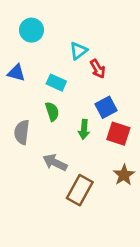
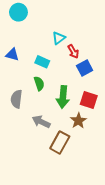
cyan circle: (31, 30) -> (18, 12), moved
blue square: (106, 107) -> (85, 68), moved
green arrow: (84, 129) -> (63, 97), size x1.5
brown star: (124, 175) -> (78, 121), moved

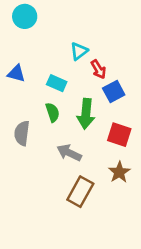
green arrow: (63, 97) -> (86, 114), moved
brown star: (78, 121) -> (119, 172), moved
gray arrow: (41, 122) -> (69, 153), moved

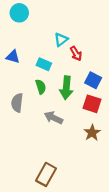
blue square: (114, 92) -> (93, 80), moved, turned -35
brown rectangle: (80, 192) -> (46, 174), moved

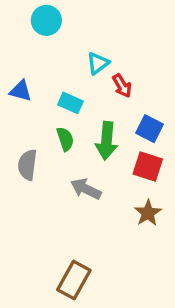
cyan circle: (19, 13) -> (46, 20), moved

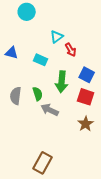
green semicircle: (65, 139) -> (38, 94), moved

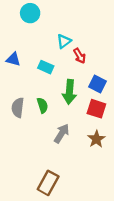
gray arrow: (50, 110) -> (62, 133), moved, turned 96

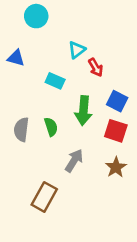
blue triangle: (13, 59) -> (16, 58), moved
brown rectangle: (48, 183) -> (44, 197), moved

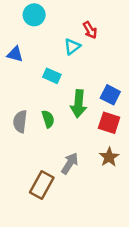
red arrow: (96, 67) -> (90, 30), moved
gray arrow: (74, 161) -> (70, 163), moved

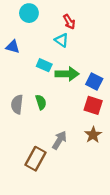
red arrow: (90, 30) -> (69, 22), moved
cyan triangle: (72, 47) -> (62, 40), turned -48
green arrow: (79, 104) -> (67, 74), moved, turned -95

